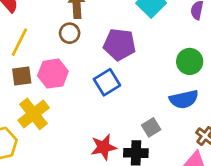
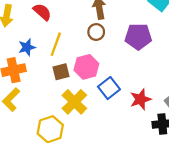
blue square: (107, 82) -> (109, 88), moved
red star: (104, 147) -> (140, 99), moved

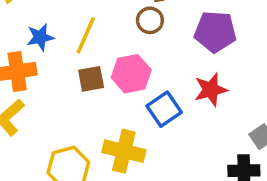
red star: (140, 99) -> (211, 90), moved
yellow cross: (74, 102) -> (124, 151), moved, turned -35

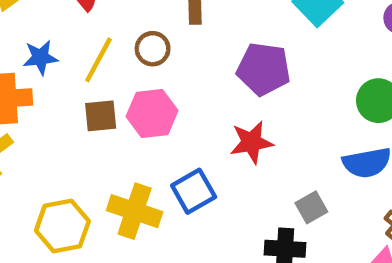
brown circle: (150, 20) -> (153, 49), moved
blue square: (164, 109) -> (194, 191), moved

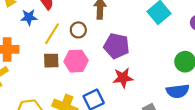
blue star: (40, 57) -> (29, 17), moved
purple pentagon: (263, 69) -> (117, 46), moved

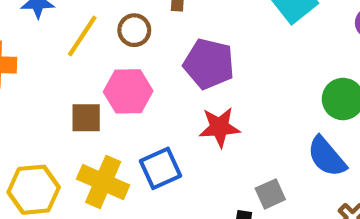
brown square: (51, 61) -> (86, 118), moved
blue semicircle: (178, 91) -> (327, 157), turned 55

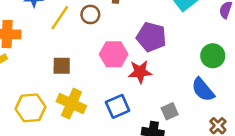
purple pentagon: (209, 64) -> (151, 37), moved
pink hexagon: (128, 91) -> (114, 54), moved
blue square: (160, 168) -> (118, 106), moved

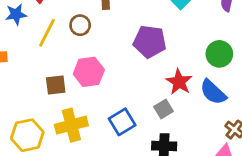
pink hexagon: (114, 54) -> (89, 72), moved
red star: (140, 72) -> (179, 82), moved, turned -30
yellow cross: (71, 104) -> (71, 125), turned -32
gray square: (170, 111) -> (163, 109), moved

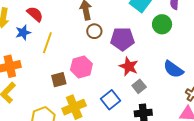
brown circle: (80, 25) -> (94, 31), moved
green circle: (219, 54) -> (162, 24), moved
red star: (179, 82) -> (129, 66), moved

